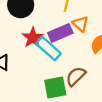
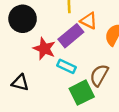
cyan rectangle: (48, 48) -> (67, 66), moved, size x0.7

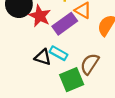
red star: (44, 49) -> (40, 16), moved
black triangle: (20, 83) -> (43, 57), moved

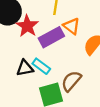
black triangle: (43, 57) -> (25, 68), turned -36

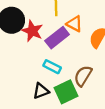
black triangle: (25, 68) -> (41, 91), moved

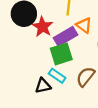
cyan rectangle: (52, 67) -> (57, 76), moved
green square: (66, 92) -> (61, 54), moved

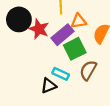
orange triangle: (84, 25) -> (79, 21), turned -35
green square: (61, 54) -> (75, 49), moved

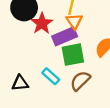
orange triangle: (79, 21) -> (74, 21), moved, turned 49
black triangle: (49, 86) -> (20, 83), moved

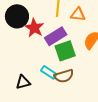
orange triangle: (74, 21) -> (78, 14), moved, turned -42
brown semicircle: (80, 81) -> (64, 76), moved, turned -144

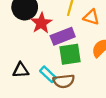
black triangle: (23, 82) -> (21, 70), moved

